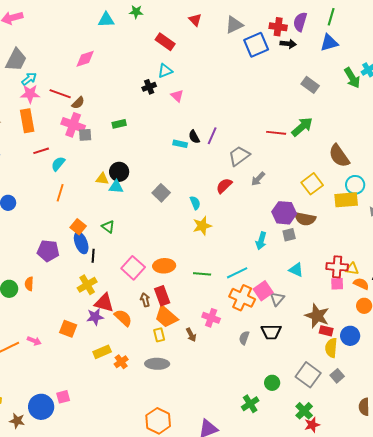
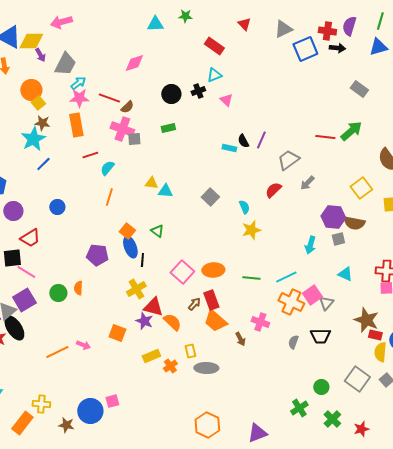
black circle: (119, 172) -> (171, 94), moved
brown arrow: (145, 300) -> (194, 304), turned 56
purple star: (95, 317) -> (144, 321), turned 30
yellow rectangle: (159, 335) -> (190, 351), moved
green cross: (304, 411) -> (332, 419), moved

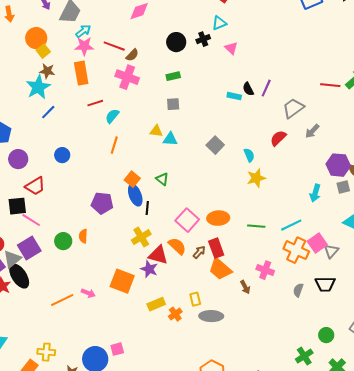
gray square: (134, 139) -> (173, 104), moved
orange semicircle: (172, 322) -> (177, 246), moved
orange square: (117, 333) -> (122, 281), size x1.4

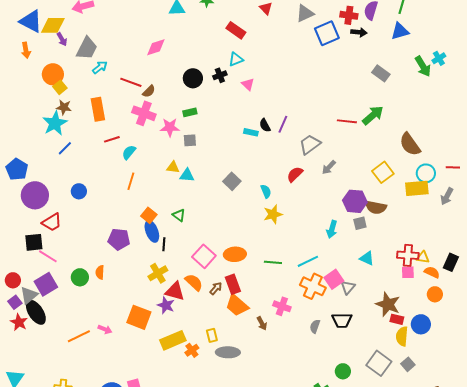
pink star: (84, 46) -> (170, 127), moved
purple circle: (18, 159) -> (35, 195), size x1.4
yellow rectangle: (156, 304) -> (173, 340), size x1.4

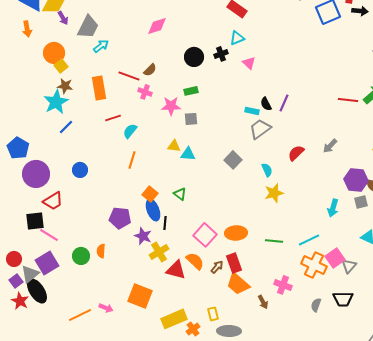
red line: (131, 82) -> (129, 76), moved
pink cross: (144, 113) -> (145, 92), size x0.6
gray trapezoid: (310, 144) -> (260, 129), moved
purple star: (166, 305) -> (143, 236), moved

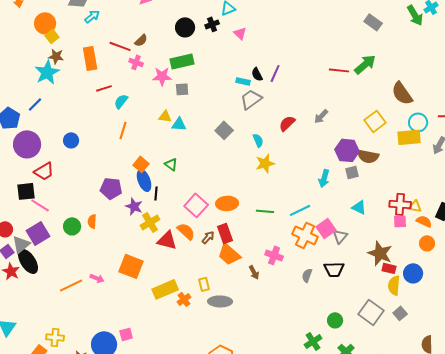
green rectangle: (191, 91) -> (182, 61), size x1.6
blue line: (66, 127) -> (35, 104), moved

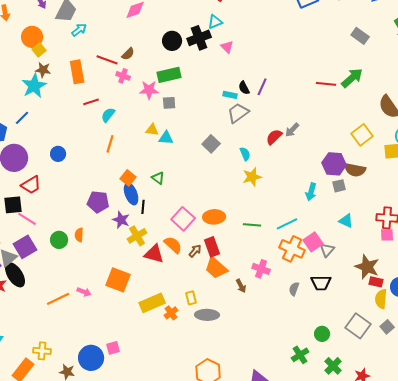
black cross: (212, 24) -> (199, 38), size x1.6
gray arrow: (321, 116) -> (292, 130), moved

